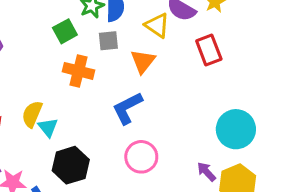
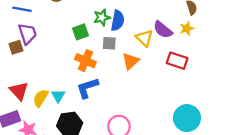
red rectangle: (209, 50) -> (177, 61), turned -60
blue L-shape: (127, 108) -> (87, 88), moved
yellow semicircle: (32, 114) -> (41, 98), moved

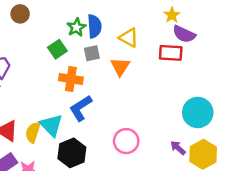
purple semicircle: (163, 30) -> (184, 34), moved
cyan triangle: (58, 96) -> (51, 125), size x1.5

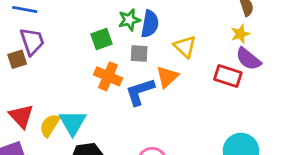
blue L-shape: (81, 108) -> (140, 92), moved

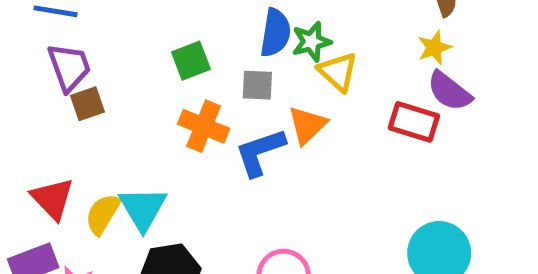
green star: (129, 20) -> (312, 42), moved
brown square: (17, 59) -> (87, 104), moved

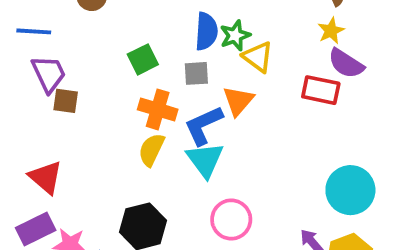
brown square: (87, 104) -> (66, 101), turned 32
cyan triangle: (143, 208) -> (205, 160), moved
yellow semicircle: (103, 214) -> (151, 150), moved

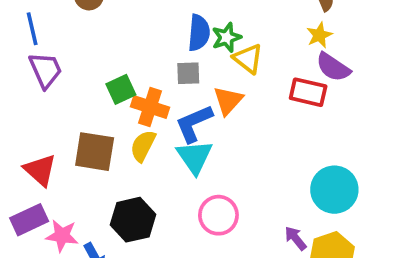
blue line: (34, 31) -> (32, 29), turned 72
green square: (143, 59) -> (121, 89), moved
brown square: (66, 101) -> (95, 152), moved, size x1.6

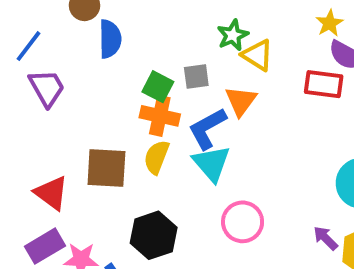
blue line: (32, 29) -> (29, 46), turned 56
blue semicircle: (199, 33) -> (110, 39), moved
green square: (121, 89) -> (158, 87), moved, turned -32

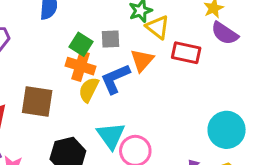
red rectangle: (324, 84) -> (186, 53), moved
yellow semicircle: (156, 157) -> (89, 90), moved
cyan triangle: (212, 163) -> (111, 136), moved

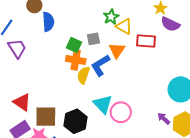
brown square: (37, 101) -> (46, 117), moved

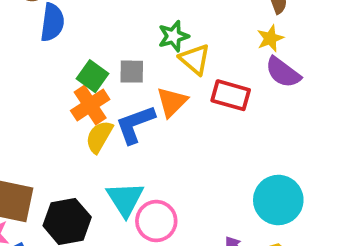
orange cross: (76, 60) -> (90, 105), turned 36

